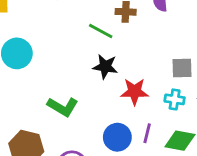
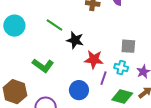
green line: (101, 31) -> (54, 25), moved
purple line: (147, 133) -> (104, 78), moved

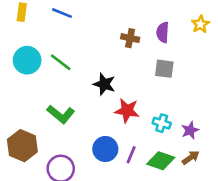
green line: (54, 25) -> (61, 62), moved
gray square: (128, 46) -> (164, 69), moved
purple line: (104, 78) -> (131, 155), moved

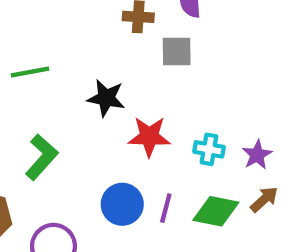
green line: (61, 62) -> (30, 72), turned -40
gray square: (164, 69) -> (177, 51), moved
green L-shape: (61, 114) -> (41, 157), turned -80

